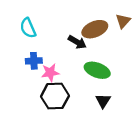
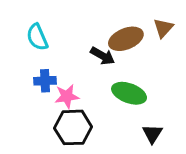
black triangle: (103, 101) -> (152, 134), moved

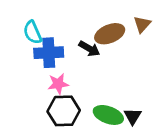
blue cross: (45, 81) -> (49, 53), moved, size x1.5
green ellipse: (129, 93) -> (108, 115), moved

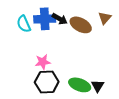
brown ellipse: (110, 34) -> (81, 25), turned 50
black arrow: (89, 49) -> (60, 19), moved
blue cross: (49, 53) -> (45, 19), moved

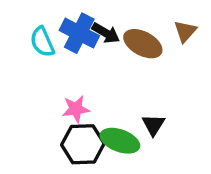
blue cross: (45, 19) -> (79, 33), turned 30
green ellipse: (80, 85) -> (120, 141), moved
black triangle: (98, 86) -> (153, 125), moved

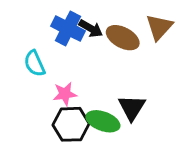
brown triangle: (185, 31) -> (159, 27), size x1.4
cyan semicircle: (42, 42) -> (34, 63), moved
black triangle: (153, 125) -> (132, 108), size x1.4

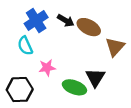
brown triangle: (159, 27) -> (115, 47), moved
blue cross: (68, 29) -> (36, 20), moved, turned 30
black hexagon: (71, 124) -> (20, 90), moved

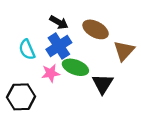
blue cross: (36, 20) -> (59, 46), moved
black arrow: (66, 20) -> (59, 22), moved
green ellipse: (74, 87) -> (75, 67), moved

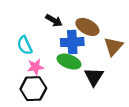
blue cross: (59, 46) -> (72, 42), moved, turned 30
pink star: (51, 73) -> (35, 67), moved
black hexagon: (21, 97) -> (33, 89), moved

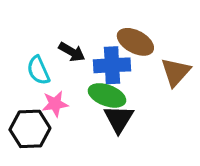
black arrow: (54, 20) -> (72, 52), moved
black triangle: (94, 77) -> (119, 119), moved
black hexagon: (33, 89) -> (30, 129), moved

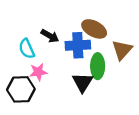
green ellipse: (107, 95) -> (98, 66), moved, turned 70

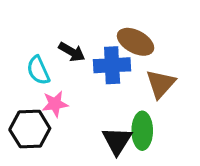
brown triangle: (122, 50) -> (161, 84), moved
green ellipse: (98, 66) -> (142, 131), moved
black triangle: (82, 82) -> (117, 141), moved

